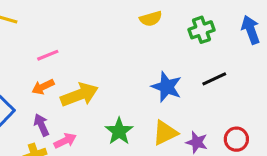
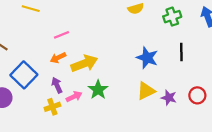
black line: (214, 79) -> (181, 52), turned -66
green star: (119, 131) -> (98, 90), moved

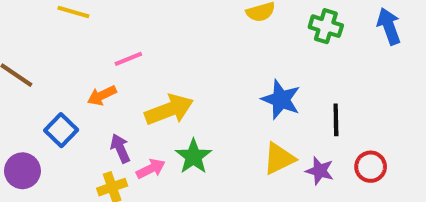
green cross: (172, 17) -> (326, 26), turned 36
black line: (181, 52) -> (336, 120), moved
orange arrow: (58, 58) -> (102, 95), moved
blue square: (24, 75) -> (61, 130), size x0.7

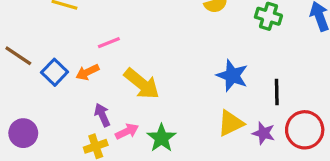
yellow arrow: (169, 110) -> (142, 84), turned 60
blue square: (61, 130) -> (55, 72), moved
green star: (193, 157) -> (161, 138), moved
red circle: (371, 167) -> (305, 130), size x1.5

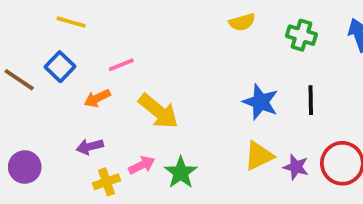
blue square: (55, 72) -> (60, 67), moved
black line: (277, 92) -> (311, 100), moved
purple arrow: (102, 115) -> (90, 147), moved, turned -80

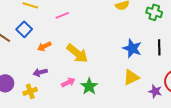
pink line: (121, 65) -> (62, 15), moved
purple star: (296, 167) -> (155, 91), moved
yellow cross: (106, 182) -> (30, 91), moved

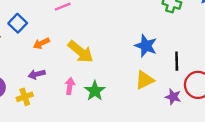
black line: (159, 47) -> (177, 61), moved
pink arrow: (68, 82) -> (70, 86), turned -56

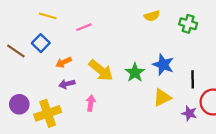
purple arrow: (37, 74) -> (67, 84), moved
green star: (95, 91) -> (135, 73), moved
yellow cross: (25, 97) -> (48, 113), size x1.6

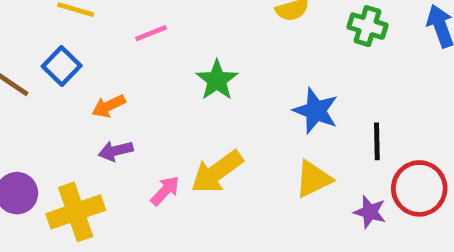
yellow arrow: (101, 70) -> (217, 172), moved, turned 105
green star: (135, 73) -> (217, 80), moved
pink arrow: (91, 103) -> (165, 191), turned 35

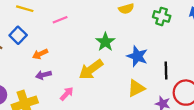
green star: (217, 80) -> (105, 42), moved
yellow arrow: (217, 172) -> (91, 69), moved

